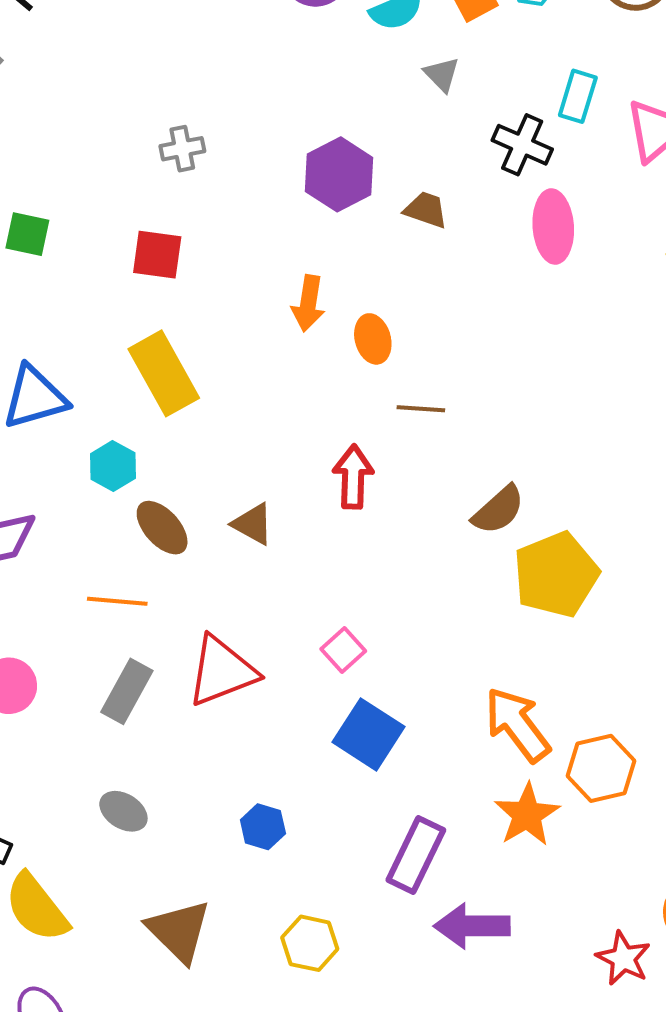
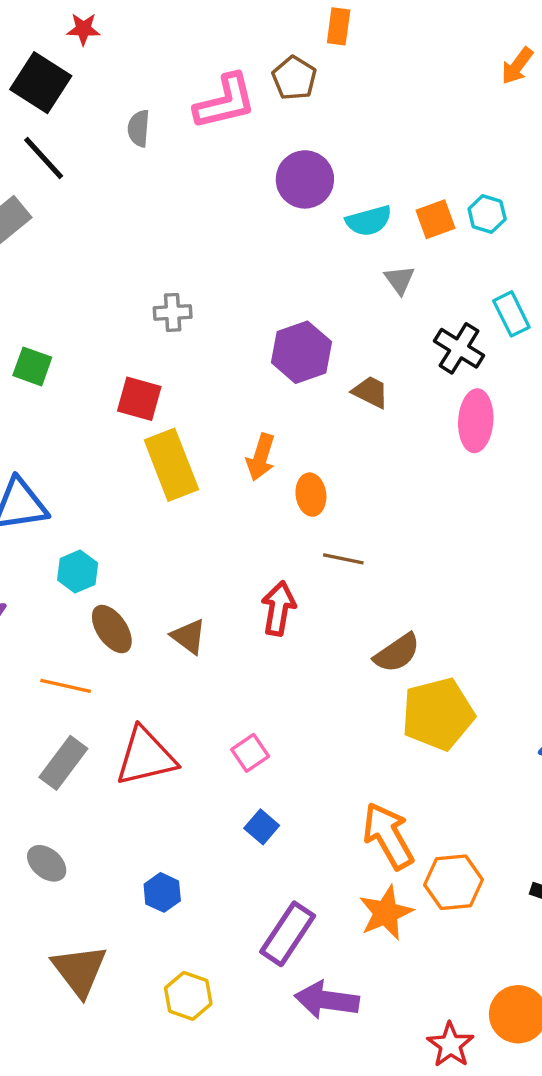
cyan rectangle: (578, 96) -> (511, 314), turned -51
yellow rectangle: (164, 373) -> (171, 465), moved
blue square: (368, 734) -> (262, 827), size x0.6

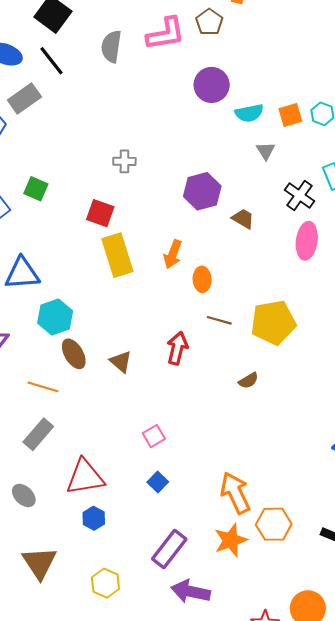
gray semicircle: (139, 128) -> (111, 46), size x1.4
cyan hexagon: (78, 572) -> (55, 317), size x1.4
brown semicircle: (397, 653) -> (248, 381), size x0.7
yellow pentagon: (438, 714) -> (273, 322), moved
red triangle: (146, 757) -> (85, 477), moved

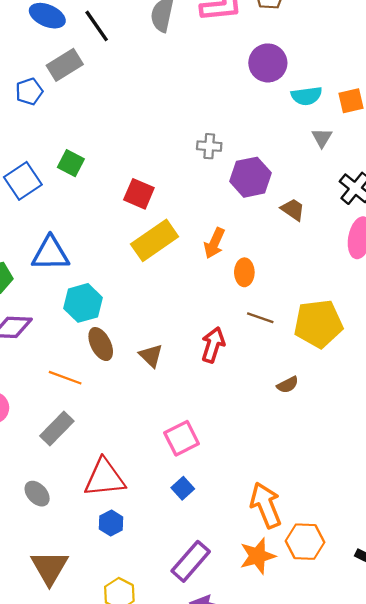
gray cross: (124, 161) -> (209, 146), moved
yellow rectangle: (117, 255) -> (155, 240), turned 69
pink square: (154, 436) -> (182, 438), size x1.4

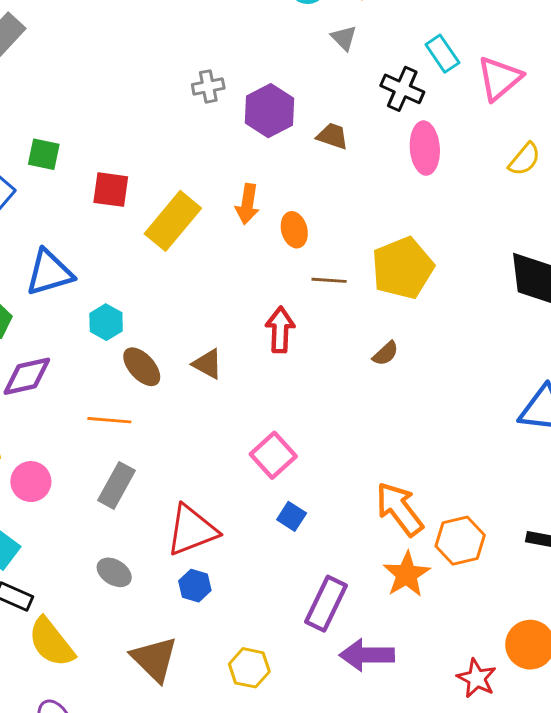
red square: (139, 194) -> (111, 190), moved
cyan hexagon: (83, 303) -> (106, 322), size x0.7
blue hexagon: (111, 523) -> (195, 586), moved

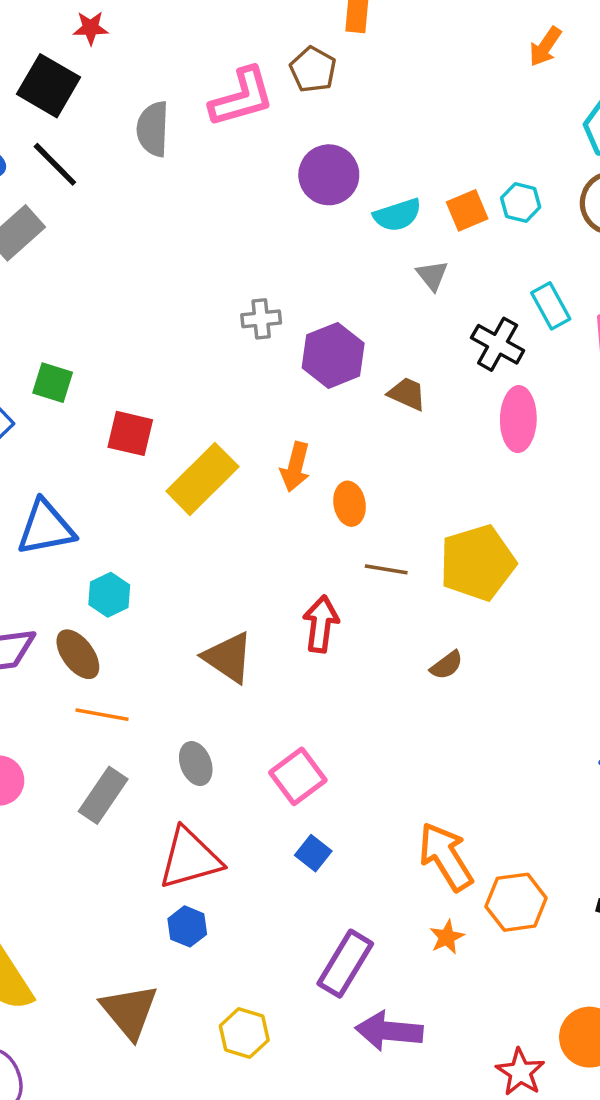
brown triangle: (208, 364) -> (228, 657), size x1.4
brown ellipse: (142, 367) -> (78, 654), moved
gray ellipse: (114, 572) -> (196, 764), moved, turned 32
orange star: (407, 574) -> (447, 937), size x0.6

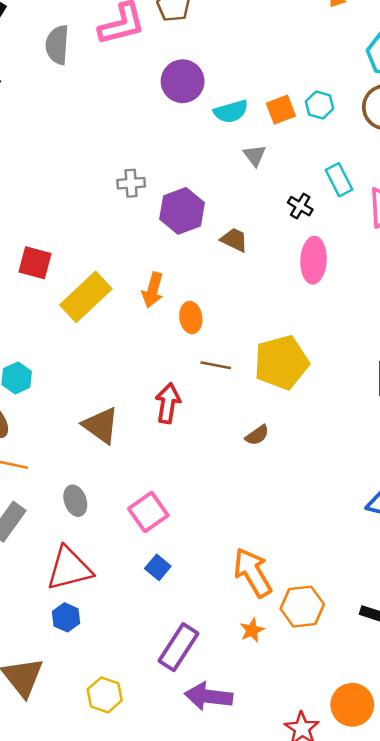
black cross: (498, 344) -> (300, 206), size x0.7

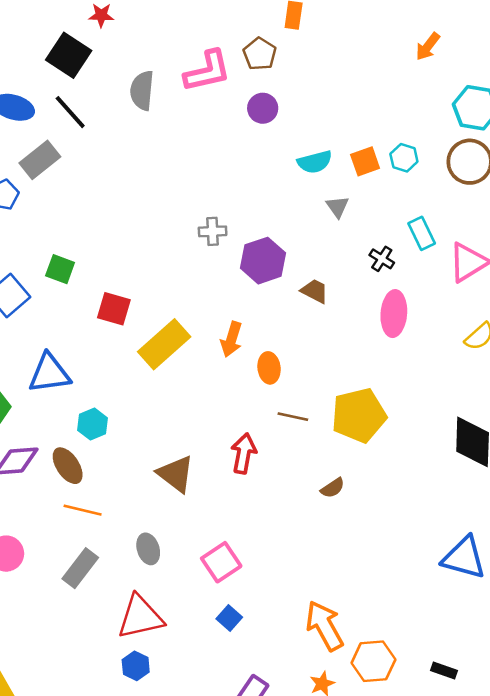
purple circle: (183, 81) -> (263, 108), moved, size x0.7

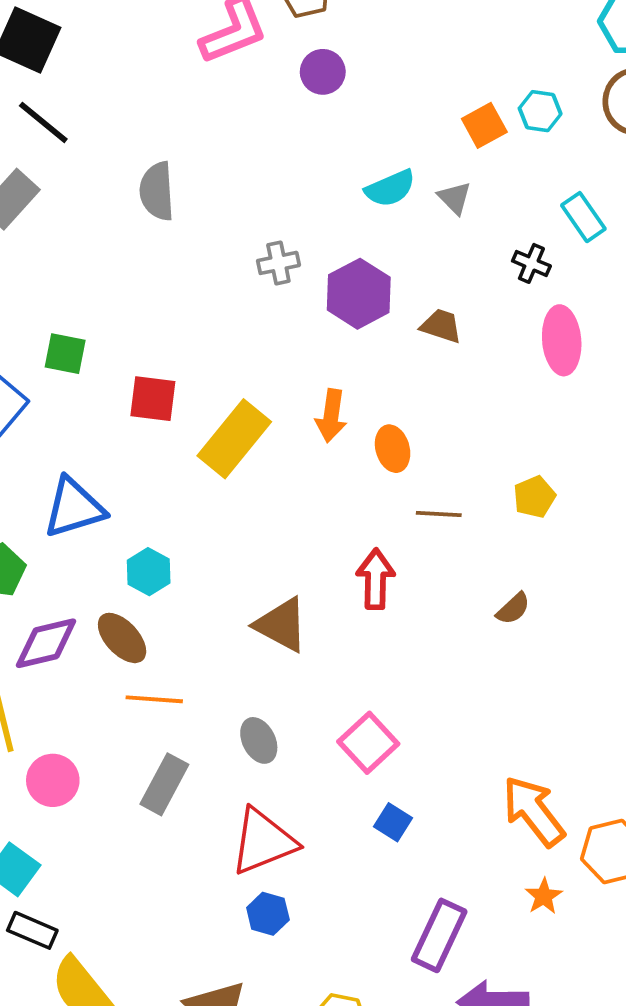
gray semicircle: (142, 90) -> (157, 191), moved
cyan semicircle: (315, 162) -> (390, 188), moved
yellow pentagon: (359, 415) -> (534, 497), size x0.5

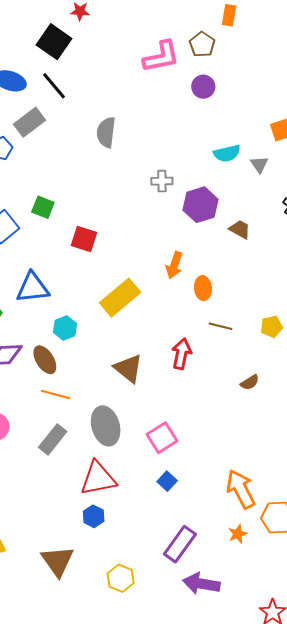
yellow rectangle: (234, 439) -> (120, 298), moved
gray ellipse: (259, 740) -> (106, 426), size x1.6

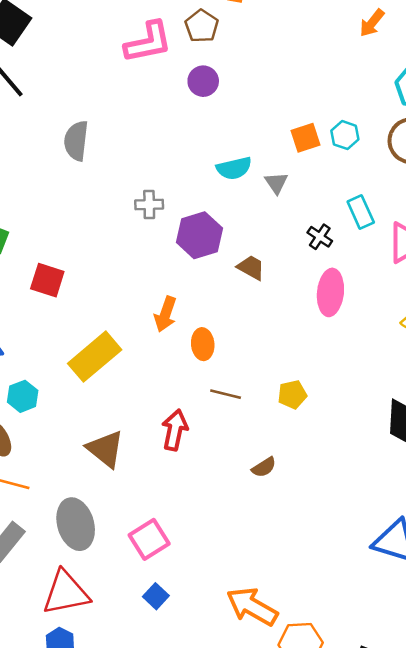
orange arrow: (241, 489) -> (252, 607), turned -33

